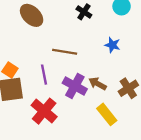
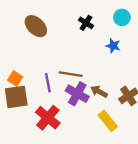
blue star: (112, 45) -> (113, 46), moved
brown line: (65, 52) -> (71, 74), moved

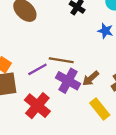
purple line: (48, 83) -> (37, 69), turned 72
brown arrow: (99, 92) -> (91, 78), turned -70

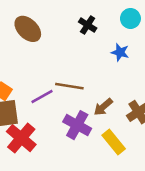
purple cross: (68, 81) -> (77, 125), moved
red cross: (37, 106) -> (21, 138), moved

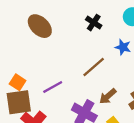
brown line: (69, 86) -> (94, 67), moved, turned -50

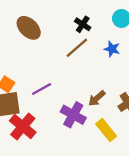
brown line: (94, 67) -> (77, 48), moved

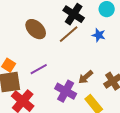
black cross: (83, 24) -> (74, 14), size x1.5
brown ellipse: (29, 28) -> (36, 29), moved

